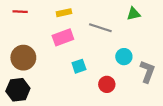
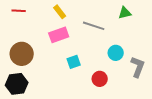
yellow rectangle: (64, 13) -> (60, 12), turned 64

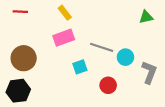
green triangle: (125, 13) -> (146, 17), moved
gray line: (94, 26) -> (102, 47), moved

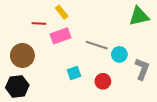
red line: (20, 12) -> (39, 23), moved
green triangle: (146, 17) -> (139, 16), size x1.5
cyan square: (80, 67) -> (74, 73), moved

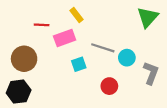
yellow rectangle: (62, 12) -> (77, 15), moved
green triangle: (139, 16) -> (148, 17), turned -35
cyan square: (74, 73) -> (79, 64), moved

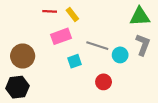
green triangle: (148, 17) -> (140, 17), turned 45
red line: (42, 25) -> (50, 11), moved
gray L-shape: (151, 73) -> (143, 45), moved

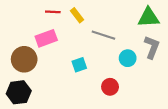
pink rectangle: (61, 36) -> (46, 38), moved
gray line: (97, 46) -> (103, 35), moved

